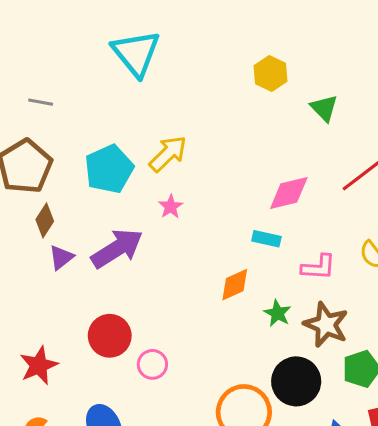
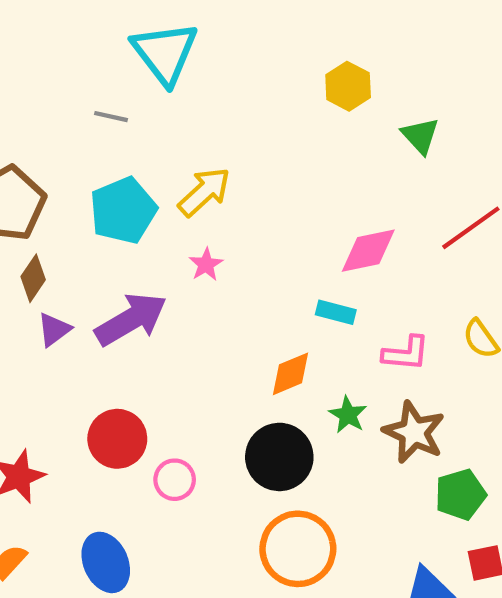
gray line: (41, 102) -> (111, 117), moved
black circle: (296, 381) -> (279, 457), moved

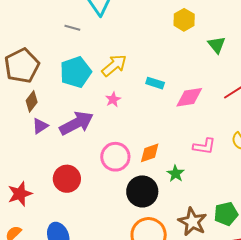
cyan rectangle: (336, 312) -> (155, 83), moved
brown star: (414, 432) -> (192, 222), moved
pink circle: (175, 480) -> (115, 157), moved, size x1.5

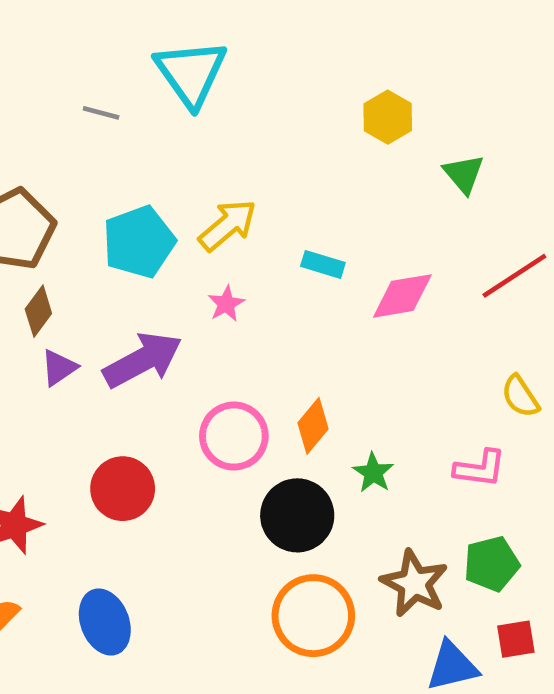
gray line: (72, 28) -> (101, 113), moved
pink L-shape: (204, 146) -> (480, 468), moved
orange diamond: (150, 153) -> (313, 426), turned -30

